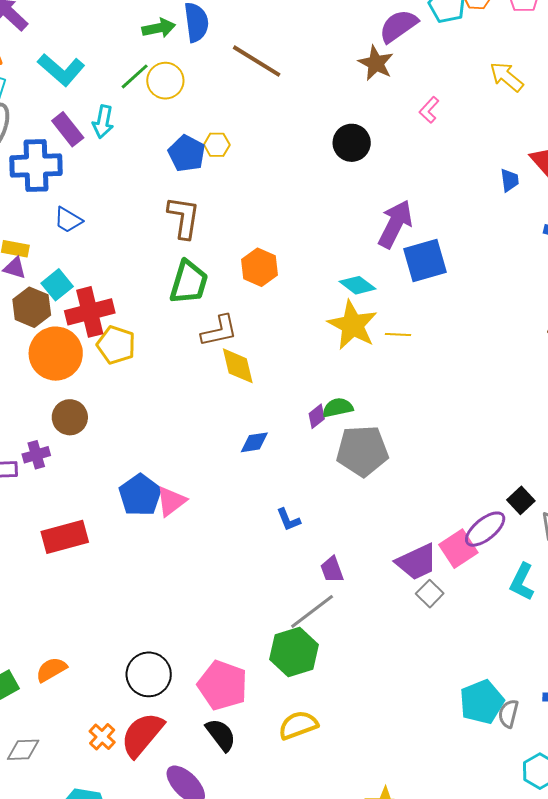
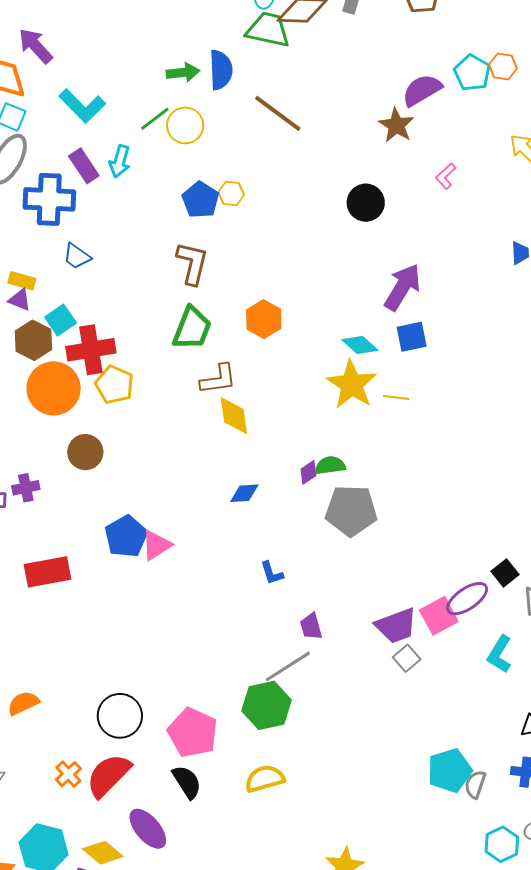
blue square: (425, 261) -> (412, 337), moved, size x0.7
brown circle: (70, 417) -> (85, 452), moved

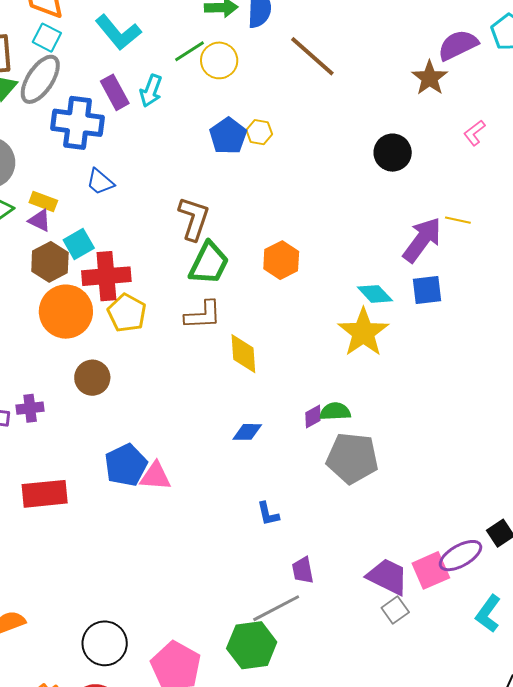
brown L-shape: (192, 263) -> (194, 219), moved
brown L-shape: (218, 379) -> (203, 315), moved
yellow line: (396, 397) -> (458, 220), moved
pink triangle: (156, 545) -> (155, 476), turned 32
purple trapezoid: (396, 626) -> (388, 577), turned -138

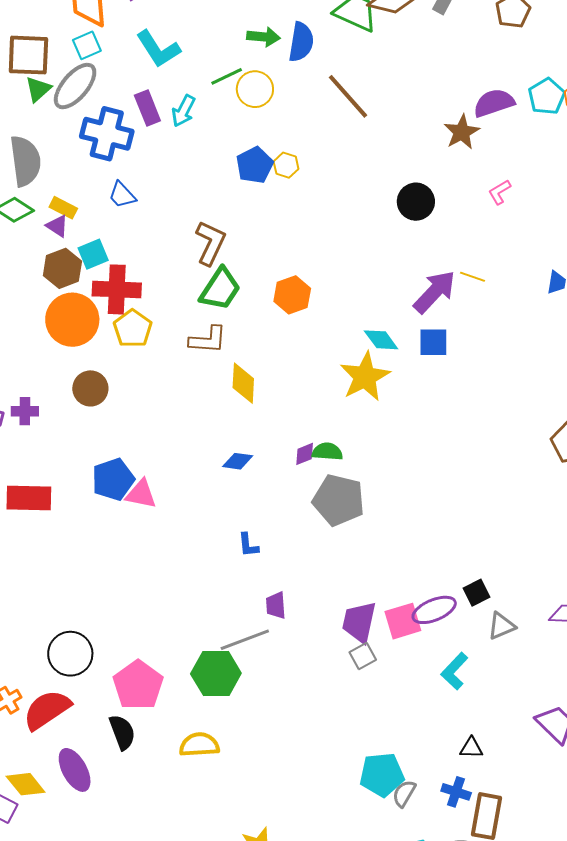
cyan square: (47, 38) -> (87, 45), turned 32
purple trapezoid: (388, 577) -> (359, 622), turned -111

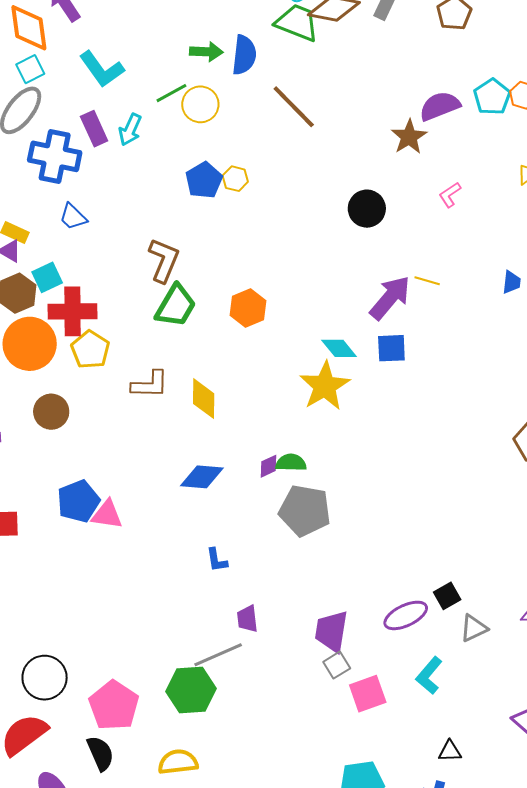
brown L-shape: (208, 340) -> (150, 384), moved
blue diamond: (238, 461) -> (202, 477), size x1.4
pink square: (403, 621) -> (368, 694), moved

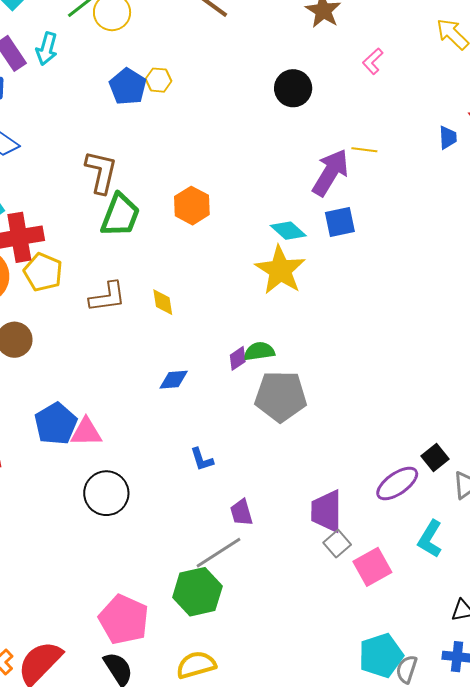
yellow diamond: (204, 399) -> (163, 302), size x0.7
blue diamond: (202, 477) -> (174, 380), size x0.7
black circle: (45, 678) -> (106, 493), moved

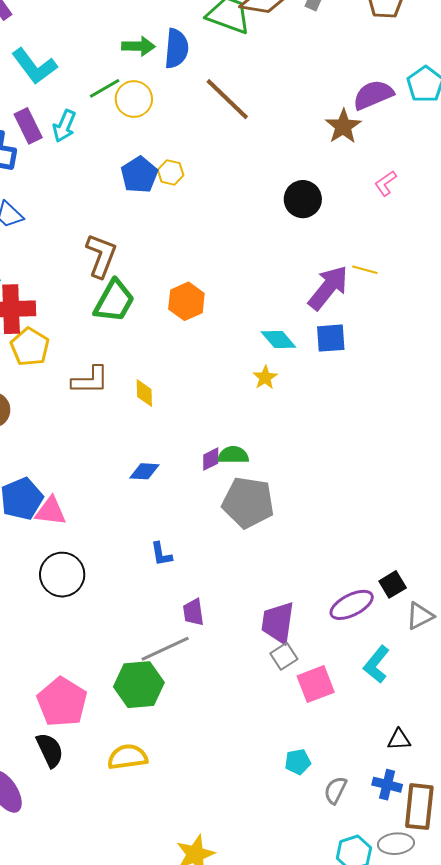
yellow star: (280, 270) -> (265, 377), size x0.5
cyan pentagon: (381, 656) -> (298, 762), moved, size x0.6

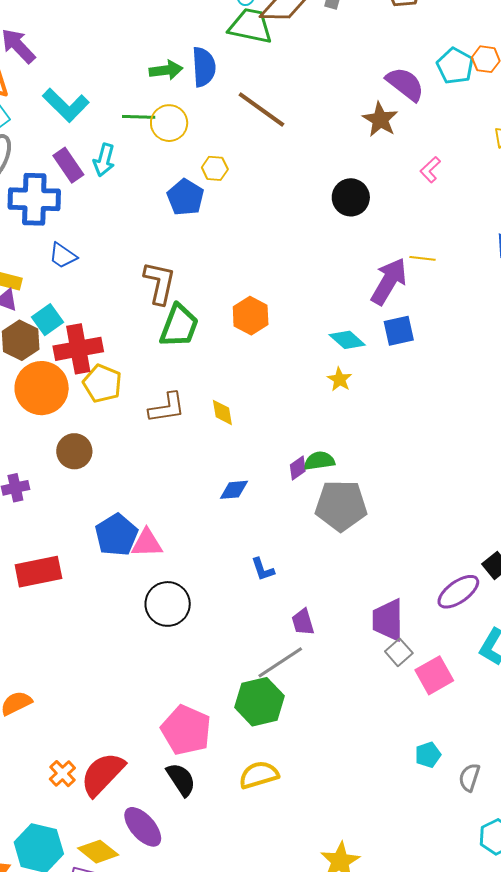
green line: (105, 88) -> (139, 117), turned 40
purple semicircle: (373, 95) -> (405, 84), turned 69
yellow hexagon: (171, 172) -> (215, 168), moved

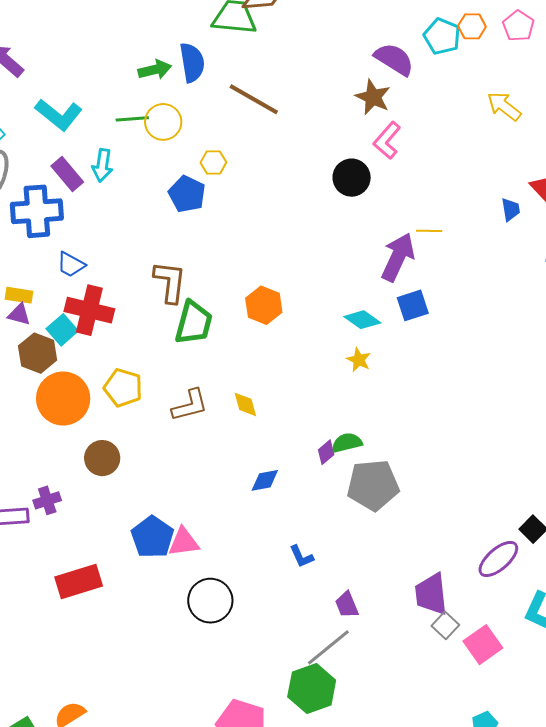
pink L-shape: (430, 170) -> (387, 140), moved, size x1.4
red cross: (78, 349) -> (89, 310), moved, turned 30

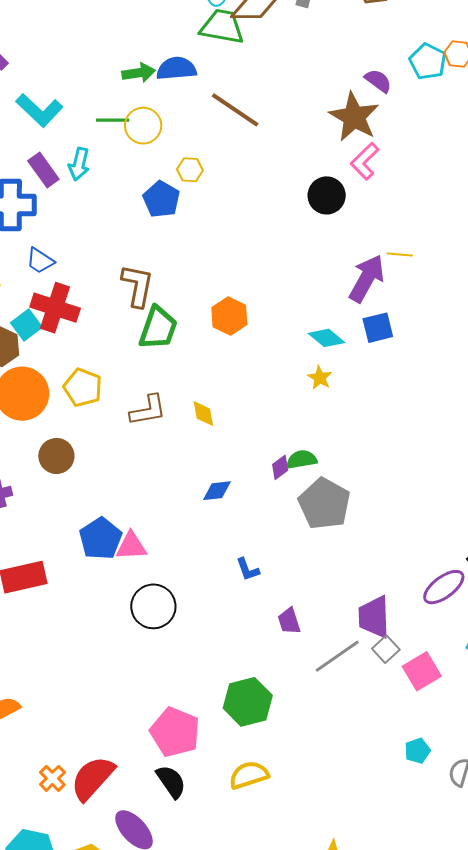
purple semicircle: (394, 59) -> (378, 81), size x0.7
blue semicircle: (192, 63) -> (176, 69), turned -90
brown star: (373, 97) -> (354, 117), size x1.4
gray pentagon: (373, 485) -> (324, 504), turned 30
gray line: (328, 647) -> (337, 656), moved

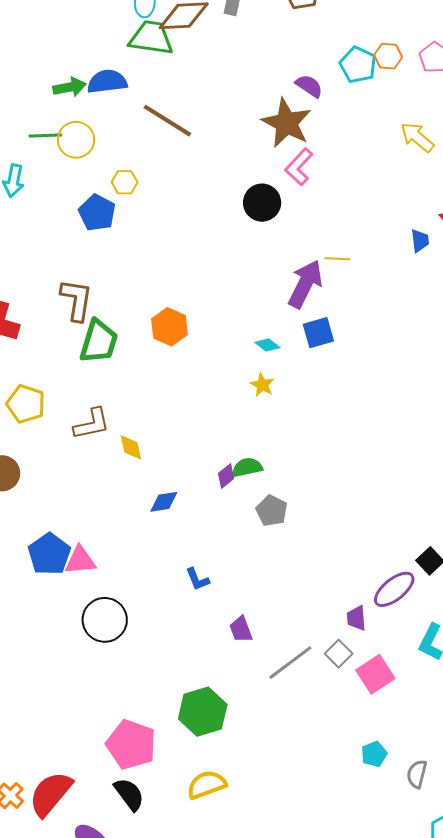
cyan diamond: (327, 338) -> (267, 345), size x0.7
yellow diamond: (203, 414) -> (131, 447), moved
gray pentagon: (324, 504) -> (272, 511), size x0.6
purple trapezoid: (374, 617) -> (356, 618), moved, size x0.6

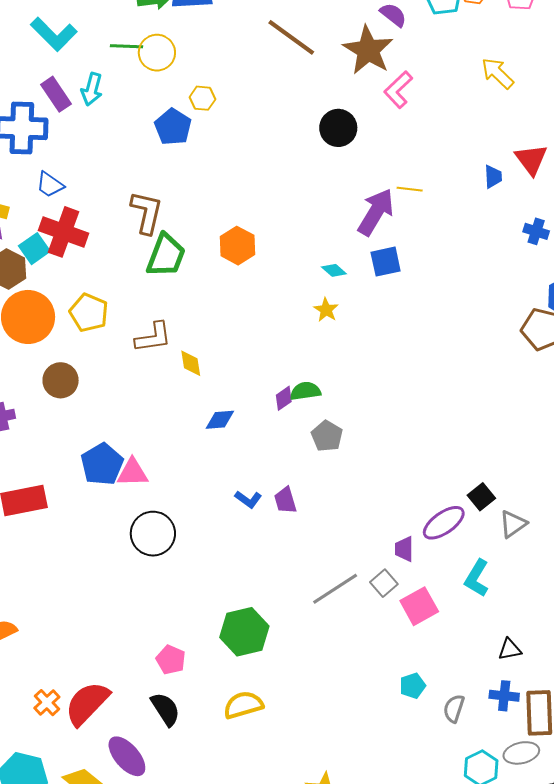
brown line: (167, 121) -> (291, 37), moved
pink L-shape: (299, 167) -> (398, 90), moved
blue L-shape: (197, 579) -> (248, 499), turned -36
purple trapezoid: (241, 629) -> (285, 500), moved
pink pentagon: (131, 745) -> (171, 660), size x0.6

